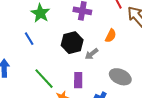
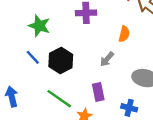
black hexagon: (72, 43) -> (61, 60), moved

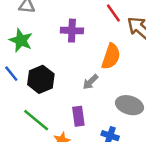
orange semicircle: (124, 34) -> (111, 56), size x1.5

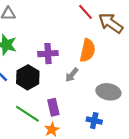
purple cross: (72, 31) -> (48, 54), moved
purple rectangle: (78, 116) -> (53, 107), moved

